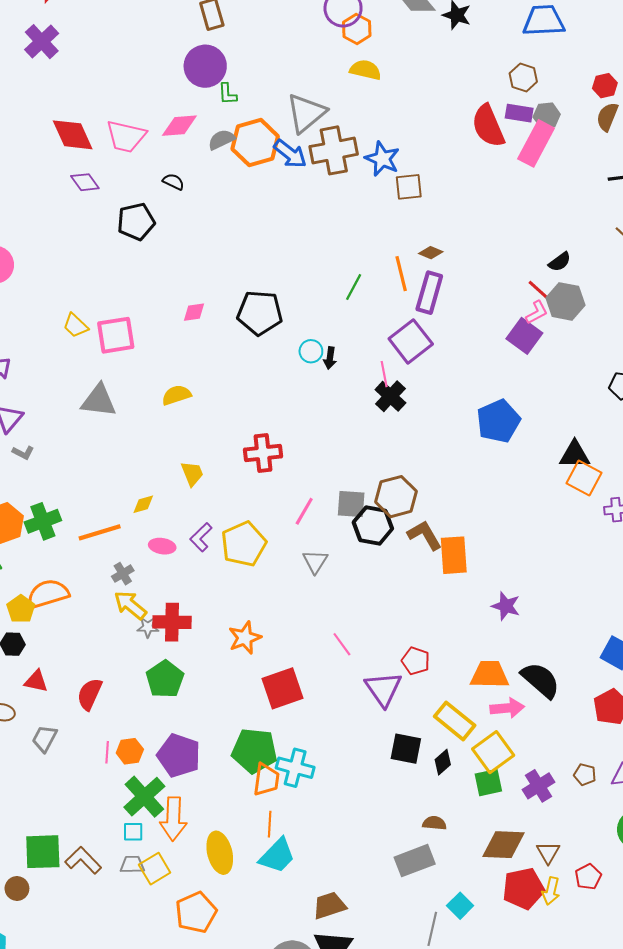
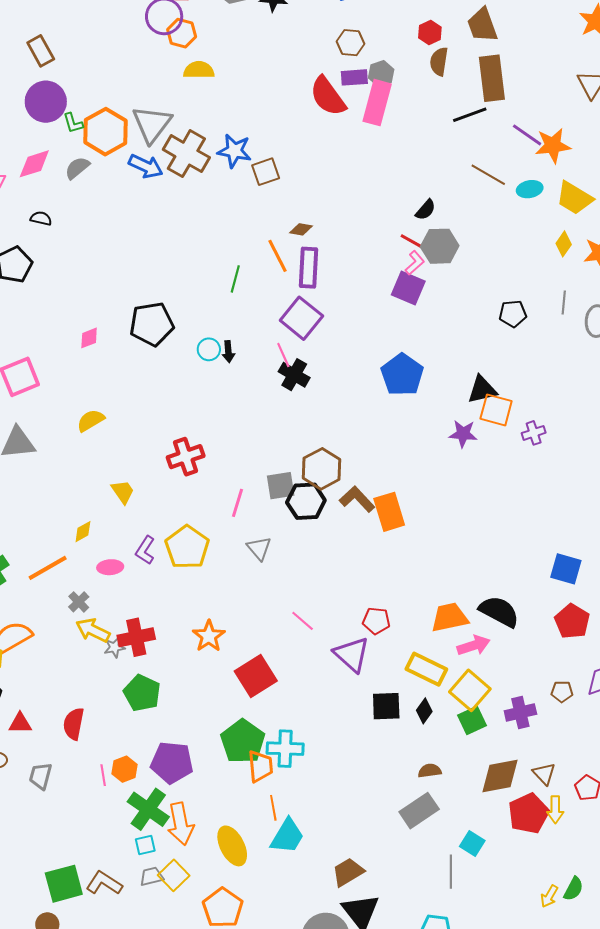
orange hexagon: (255, 143) -> (106, 132), moved
brown cross: (334, 150) -> (186, 154), turned -36
purple star: (506, 606) -> (463, 434), moved
green pentagon: (254, 751) -> (243, 741), turned -30
purple cross: (538, 786) -> (520, 713), turned 32

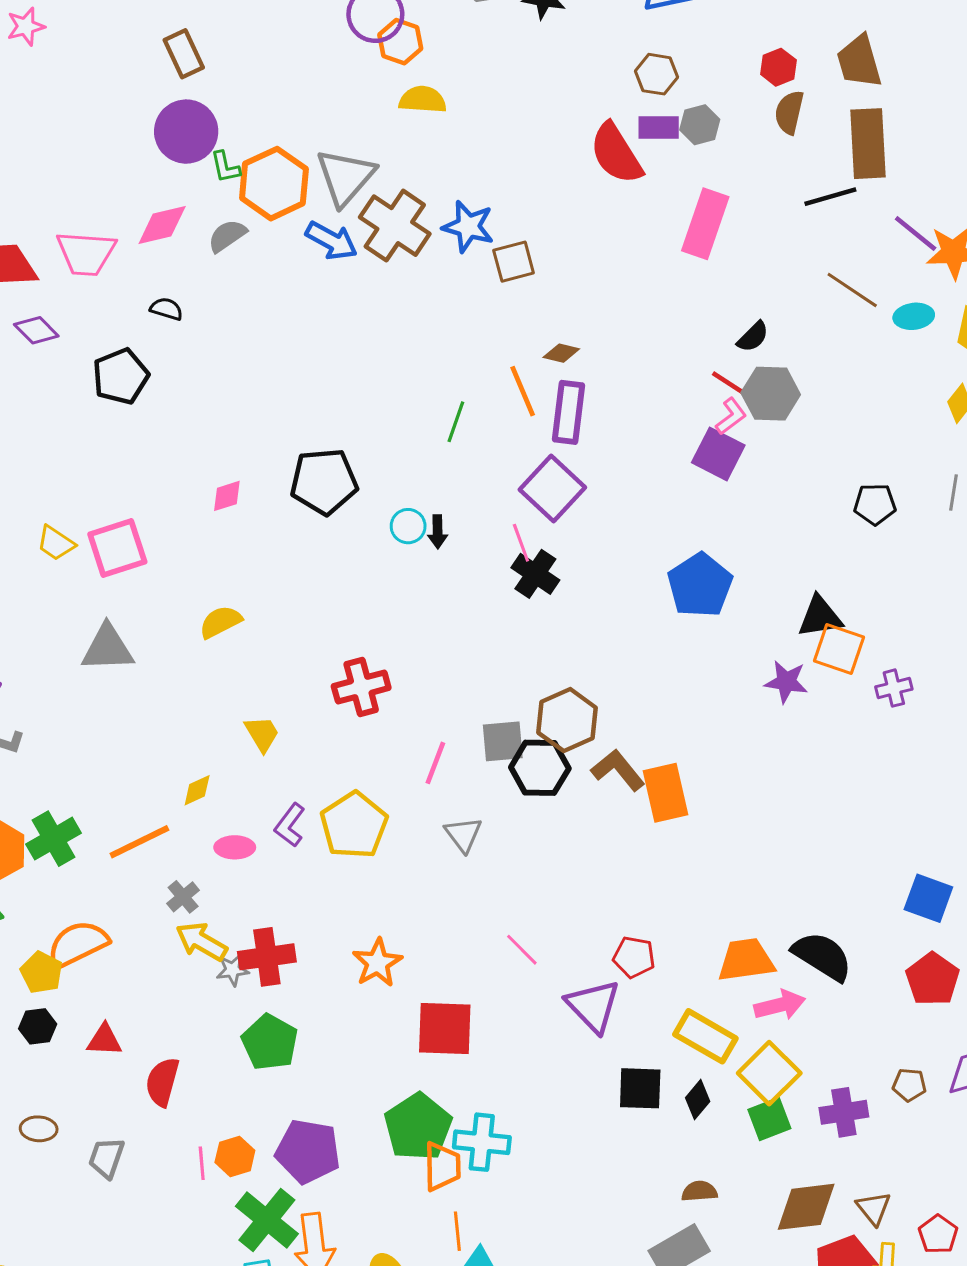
pink rectangle: (377, 103) -> (705, 224), moved
red square: (256, 676) -> (445, 1029), turned 30
red triangle: (20, 723) -> (104, 1040), moved

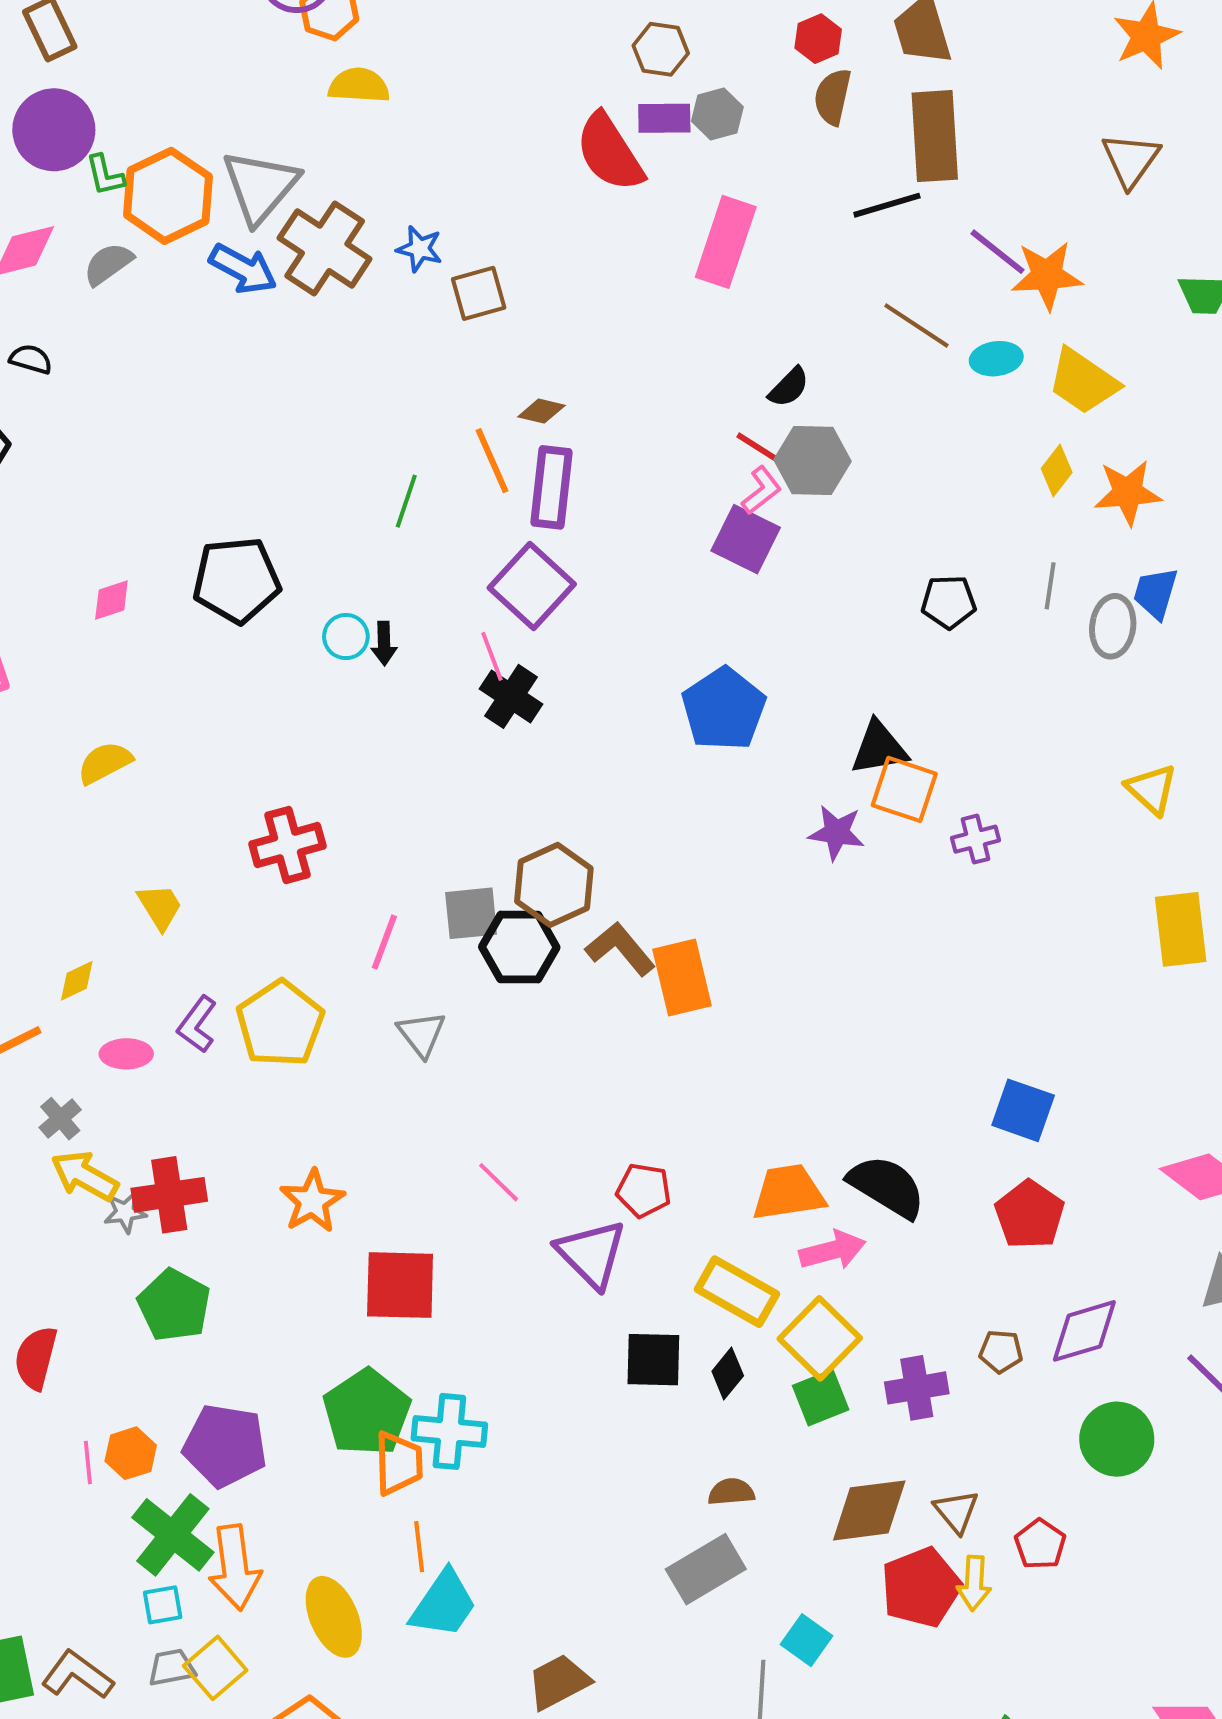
blue star: (468, 227) -> (420, 249), size x0.7

